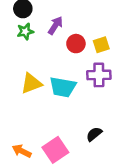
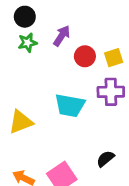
yellow triangle: (31, 83) -> (21, 122), moved

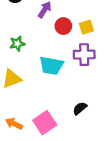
green star: (28, 43) -> (17, 44), moved

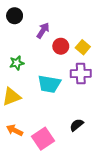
yellow square: (86, 27) -> (83, 47), turned -32
orange arrow: (14, 124) -> (15, 130), moved

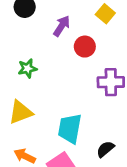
yellow square: (83, 47) -> (105, 14), moved
cyan trapezoid: (49, 84) -> (70, 129), moved, turned 90

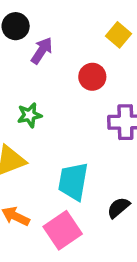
purple arrow: (62, 26) -> (42, 51), moved
green star: (27, 68) -> (30, 115), moved

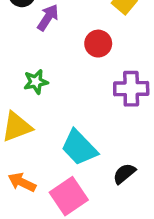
cyan trapezoid: (73, 181) -> (79, 148), turned -54

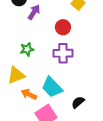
purple cross: (131, 89) -> (63, 53), moved
orange arrow: (22, 182) -> (29, 94), moved

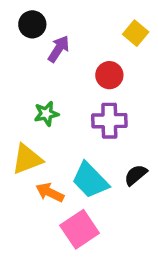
black semicircle: (78, 102) -> (136, 175), moved

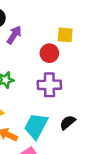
yellow square: (136, 33) -> (65, 35), moved, turned -35
cyan trapezoid: (90, 180) -> (36, 126), turned 72

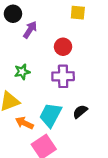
yellow square: (65, 35) -> (78, 13), moved

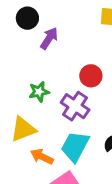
red circle: (63, 47) -> (91, 76), moved
purple cross: (63, 76) -> (75, 106), moved, turned 35

